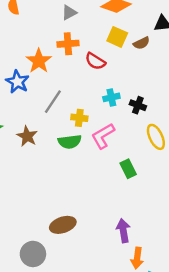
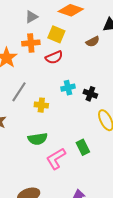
yellow square: (117, 37) -> (56, 34), moved
red semicircle: (95, 61) -> (54, 57), turned -54
pink L-shape: (103, 136) -> (56, 159), moved
green semicircle: (70, 142) -> (38, 139), moved

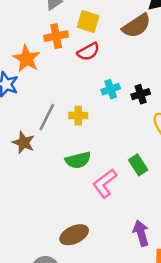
brown semicircle: (93, 42) -> (136, 26), size x1.6
gray line: (19, 92) -> (47, 117), moved
black cross: (90, 94) -> (141, 94), turned -32

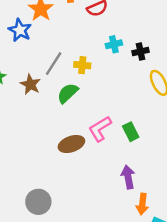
green semicircle: (78, 160) -> (68, 93), moved, turned 145
green rectangle: (138, 165) -> (131, 132), moved
brown ellipse: (74, 235) -> (71, 144), moved

